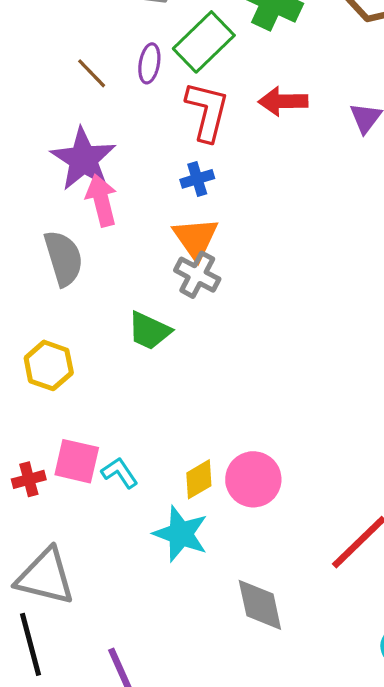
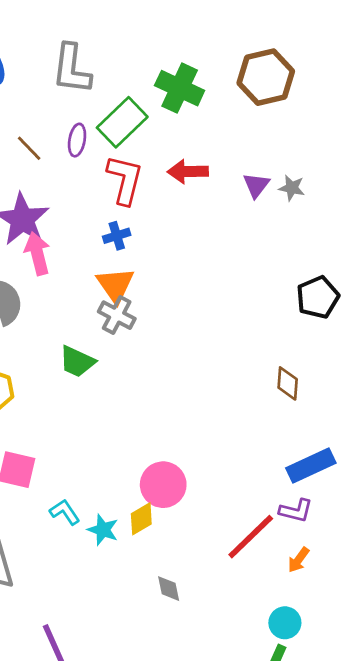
cyan L-shape: (120, 473) -> (65, 512), moved
yellow diamond: (199, 479) -> (141, 519), moved
cyan star: (181, 534) -> (103, 530), size x0.7
gray diamond: (260, 605) -> (169, 589), size x0.6

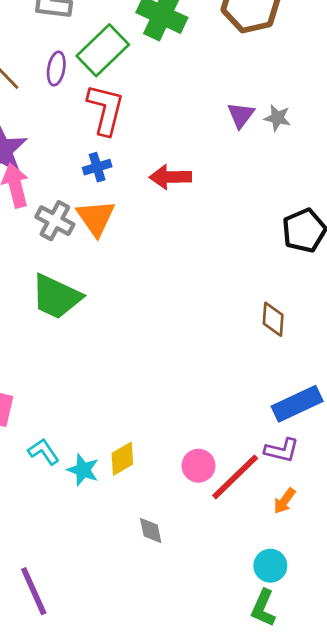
red arrow: (188, 172) -> (170, 177), moved
gray cross: (117, 315) -> (55, 221), moved
green trapezoid: (77, 362) -> (56, 297), size x1.4
pink circle: (163, 485) -> (199, 466), moved, size x0.7

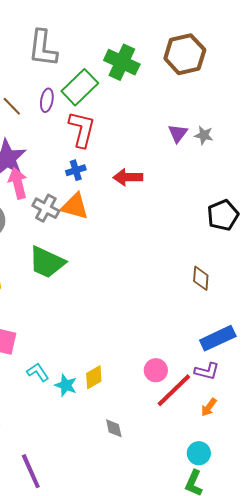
orange triangle: (96, 218) -> (75, 206), turned -40
pink circle: (199, 466) -> (156, 370), moved

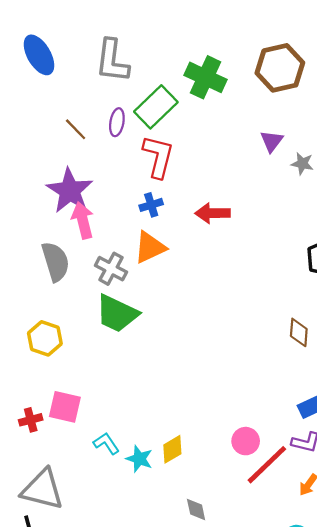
purple triangle: (178, 133) -> (272, 141), moved
orange triangle: (75, 206) -> (150, 247), turned -40
gray cross: (46, 208) -> (111, 269), moved

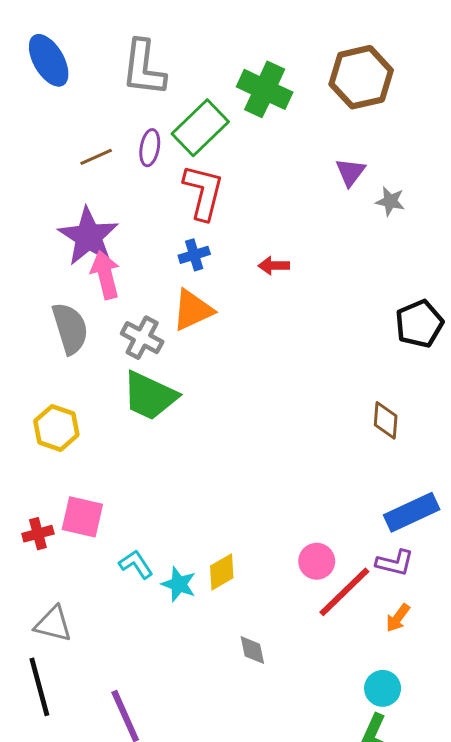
brown line: (76, 129) -> (96, 157), turned -70
red arrow: (213, 213) -> (274, 266), size x0.7
gray triangle: (43, 489) -> (53, 624), size x0.7

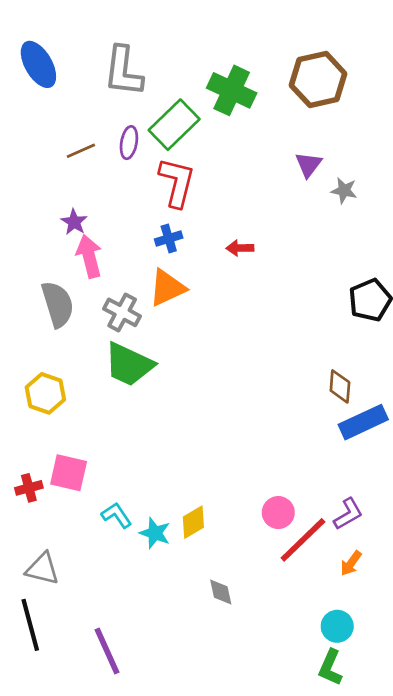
purple star: (88, 236) -> (74, 222), size x0.5
blue rectangle: (412, 512) -> (363, 422), moved
purple L-shape: (395, 563) -> (348, 514), turned -44

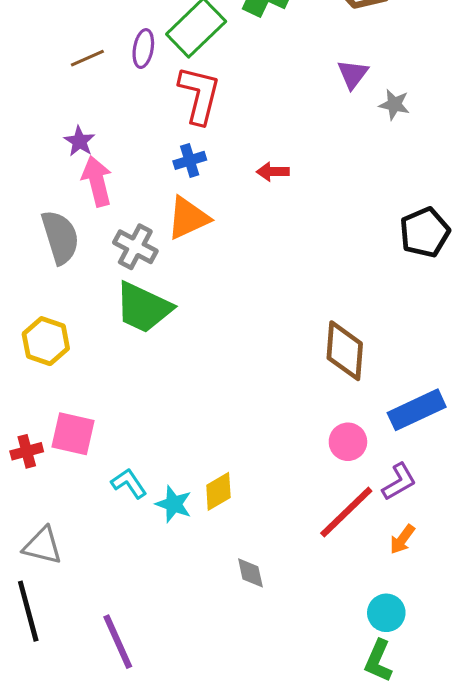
brown diamond: (340, 386) -> (345, 351), moved, size x1.5
blue rectangle: (363, 422) -> (417, 410), moved
pink circle: (278, 513) -> (348, 442), moved

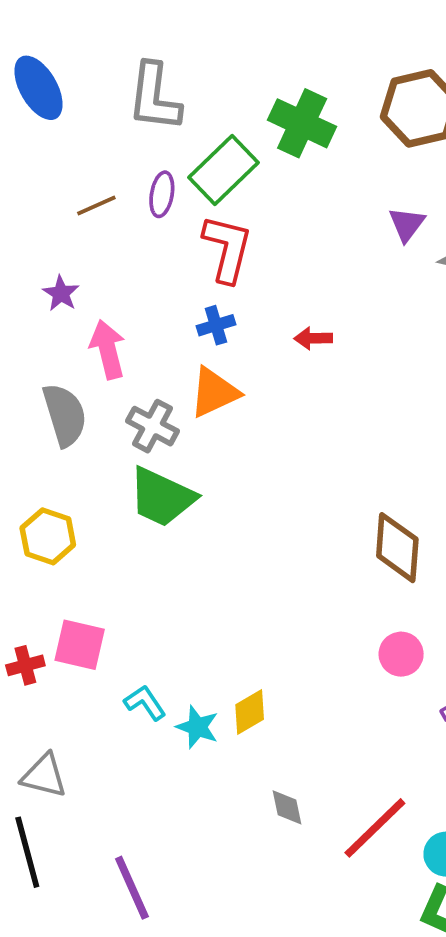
purple star: (79, 141) -> (61, 293), moved
red line: (346, 512) -> (375, 828), moved

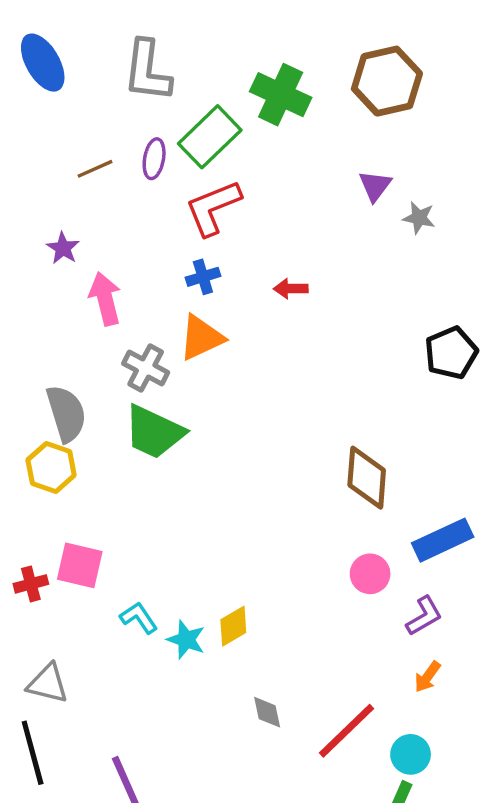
red L-shape: (227, 249) -> (213, 208), turned -126
gray semicircle: (65, 415) -> (66, 414), moved

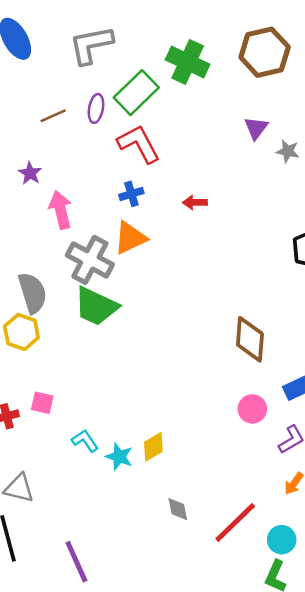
gray L-shape: (147, 71) -> (91, 45), turned 72
red L-shape: (213, 208) -> (139, 144), turned 84
gray cross: (146, 368) -> (90, 260), size x1.4
pink square: (80, 565) -> (42, 403), size x0.7

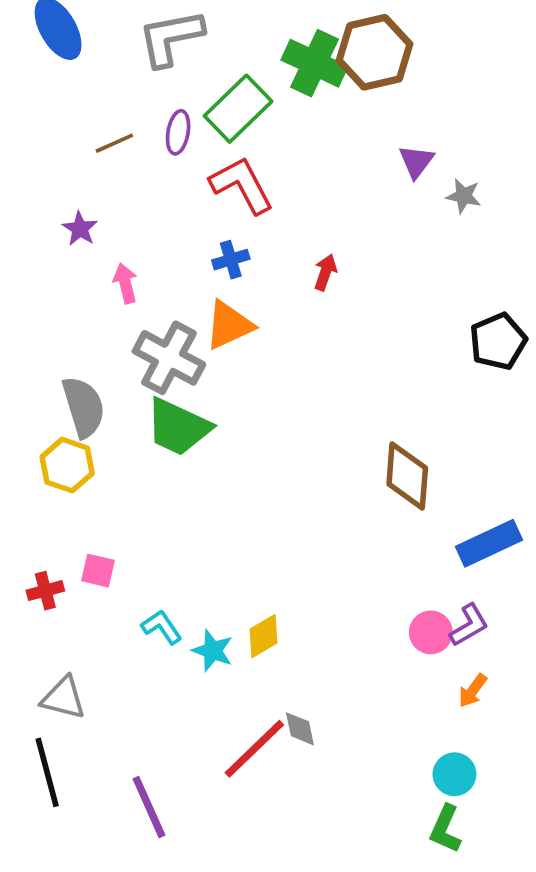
brown hexagon: (265, 52) -> (374, 52), moved
red arrow: (195, 202) -> (325, 272), turned 110
pink arrow: (61, 210) -> (125, 283), size x0.7
pink circle: (252, 409) -> (431, 632), moved
red line: (235, 523) -> (254, 749), moved

